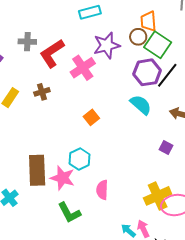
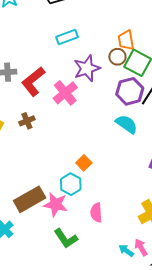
orange square: (91, 117) -> (84, 163), moved
brown rectangle: (37, 170) -> (30, 199), turned 68

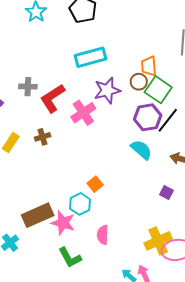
cyan rectangle: (67, 37) -> (90, 57), size x1.4

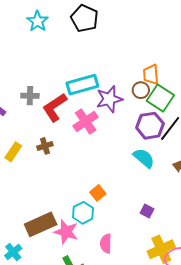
cyan rectangle: (90, 57) -> (82, 85), moved
purple square: (167, 192) -> (147, 211), moved

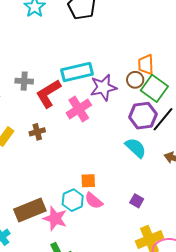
orange square: (98, 193) -> (88, 181), turned 35
pink semicircle: (106, 243) -> (94, 201), moved, turned -54

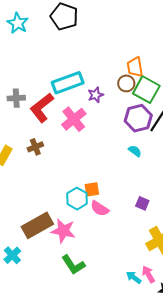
purple star: (103, 87) -> (96, 95), size x0.6
cyan semicircle: (136, 148) -> (135, 151), size x0.6
cyan hexagon: (73, 200) -> (77, 199), moved

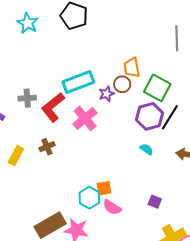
orange trapezoid: (135, 67) -> (132, 68), moved
brown circle: (126, 83) -> (122, 84), moved

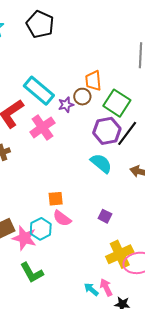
cyan rectangle: (78, 82) -> (39, 91), turned 56
cyan semicircle: (147, 149) -> (101, 163), size x1.6
cyan hexagon: (89, 198) -> (41, 229), moved

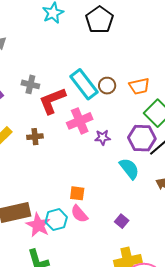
orange trapezoid: (93, 81) -> (139, 86), turned -110
brown circle: (82, 97) -> (107, 86), moved
purple star: (66, 105) -> (103, 137), moved

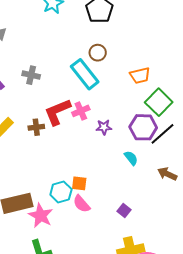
brown circle: (107, 86) -> (98, 53), moved
red L-shape: (52, 101) -> (57, 112), moved
pink cross: (80, 121) -> (81, 111), size x0.7
cyan semicircle: (129, 169) -> (131, 158), size x0.7
cyan hexagon: (56, 220) -> (61, 192), moved

